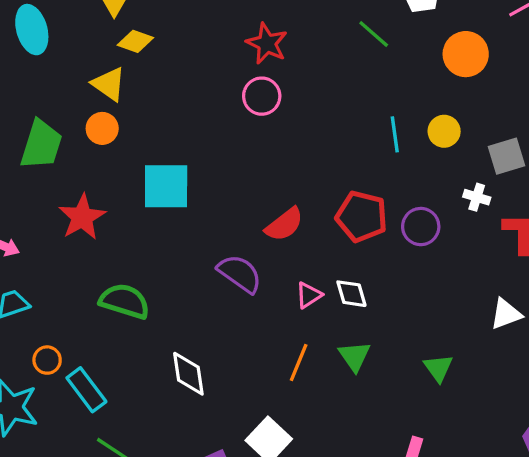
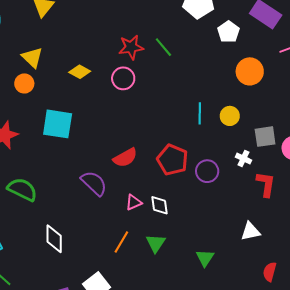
green line: (374, 34) -> (163, 47), moved
yellow diamond: (135, 41) -> (80, 72), moved
red star: (267, 44) -> (131, 47), turned 30

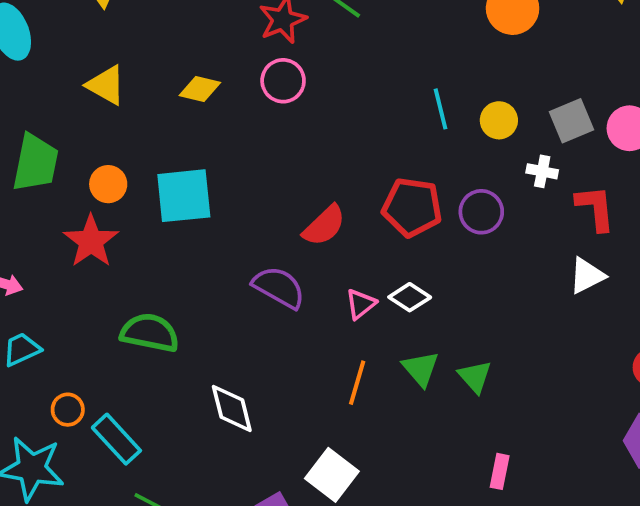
orange circle: (24, 83) -> (108, 184), moved
yellow circle: (230, 116) -> (499, 120), moved
white diamond: (159, 205) -> (410, 297), turned -35
white triangle: (251, 231) -> (587, 276), moved
green triangle: (205, 258) -> (475, 377), moved

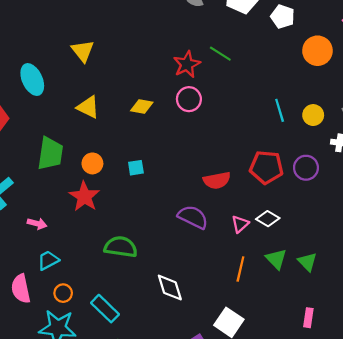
cyan square: (184, 196) -> (136, 168), size x0.5
red semicircle: (324, 226) -> (217, 180), turned 36
orange circle: (68, 410) -> (63, 293), moved
pink rectangle: (500, 471) -> (308, 318), moved

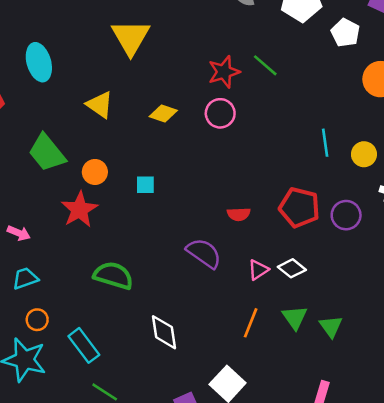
yellow triangle: (83, 51) -> (131, 37), moved, size x1.4
green trapezoid: (50, 154) -> (47, 153), turned 124
red semicircle: (217, 180) -> (239, 214), size x0.7

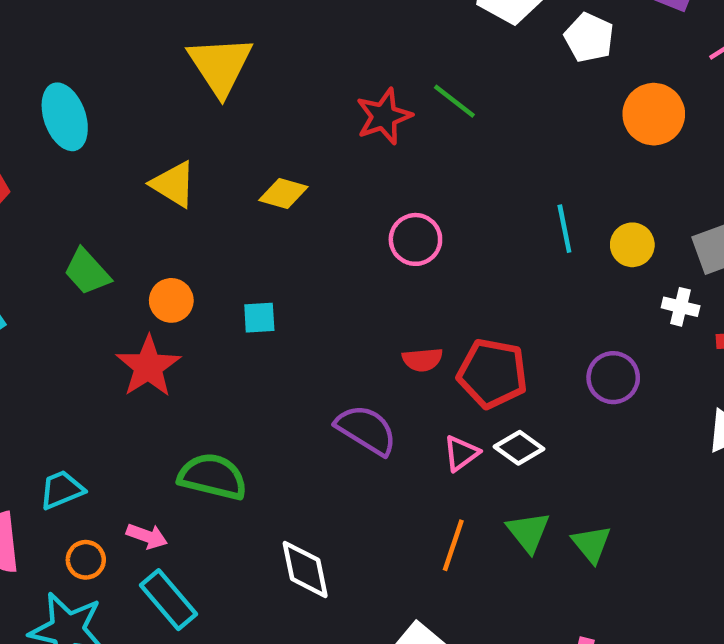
pink circle: (220, 113) -> (415, 239), moved
green trapezoid: (47, 153) -> (87, 272), size x0.7
red pentagon: (299, 208) -> (492, 373), moved
purple circle: (346, 215) -> (613, 378), moved
pink arrow: (19, 233) -> (147, 536), moved

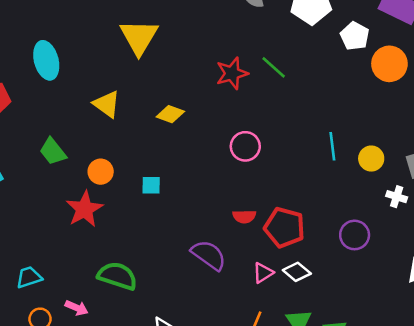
orange circle: (654, 114) -> (389, 64), moved

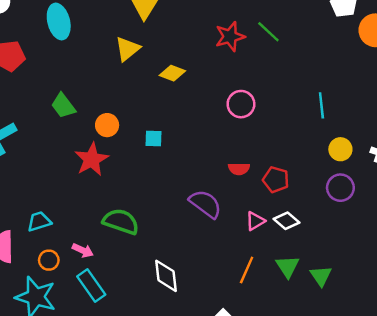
yellow triangle: (107, 104) -> (127, 49), moved, turned 44
yellow circle: (371, 159) -> (340, 149), moved
red pentagon: (284, 228) -> (276, 180), size x0.7

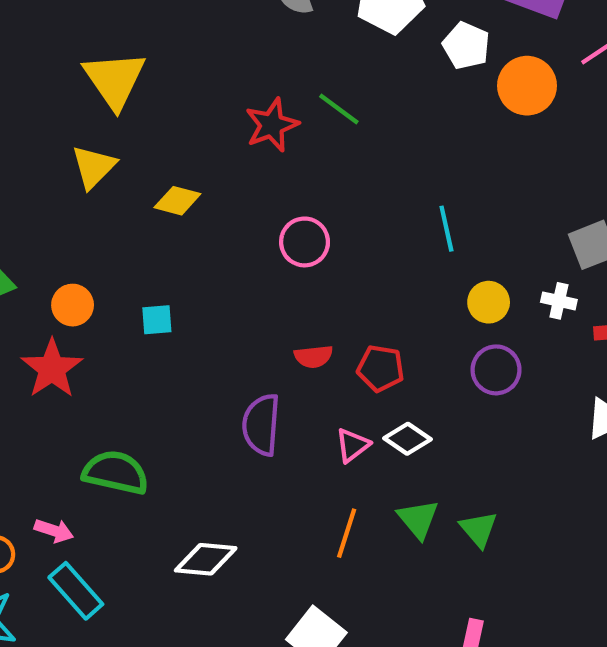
purple semicircle: (205, 204) -> (261, 425), turned -116
white diamond: (166, 276) -> (206, 559), turned -72

